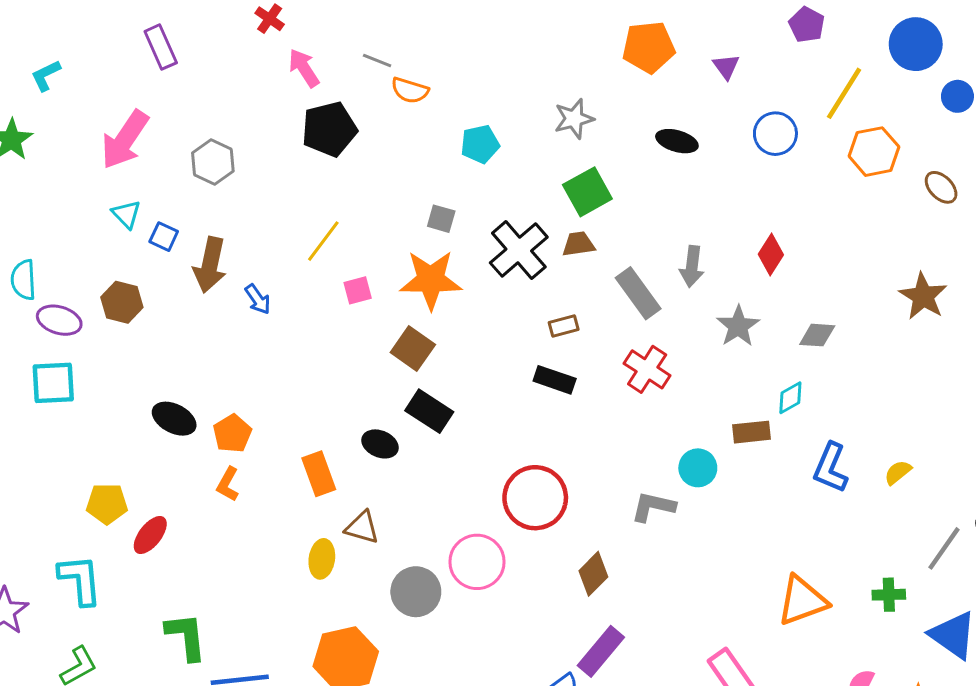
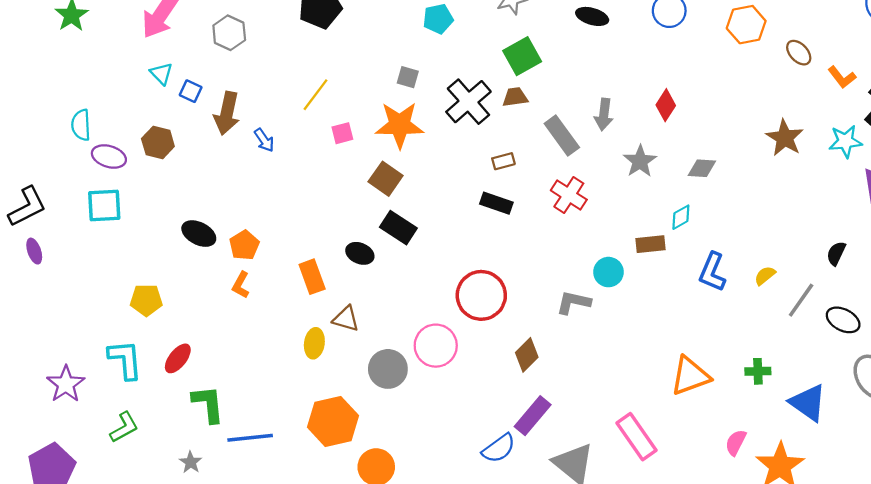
red ellipse: (150, 535) -> (178, 358), moved
gray line: (944, 548) -> (801, 300), moved

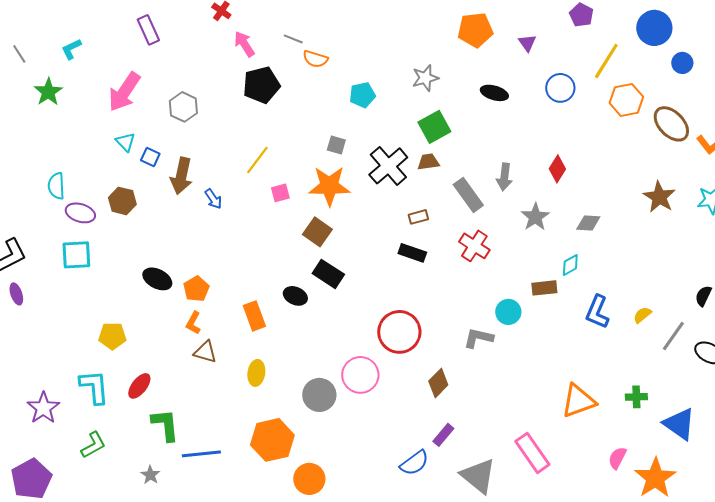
brown ellipse: (799, 53) -> (671, 124), size x1.6
brown triangle: (346, 319) -> (205, 352), moved
purple rectangle: (533, 416) -> (443, 435), size x0.7

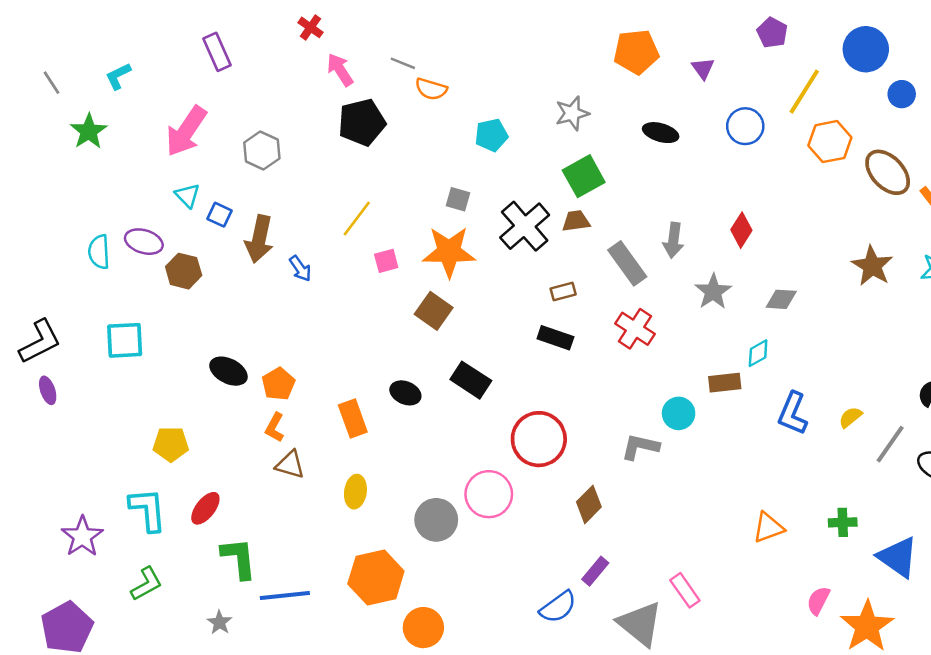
purple ellipse: (80, 213) -> (144, 242), moved
black rectangle: (328, 274) -> (471, 380), moved
orange triangle: (578, 401) -> (768, 528), size x0.7
pink rectangle: (532, 453) -> (685, 590), moved, size x0.7

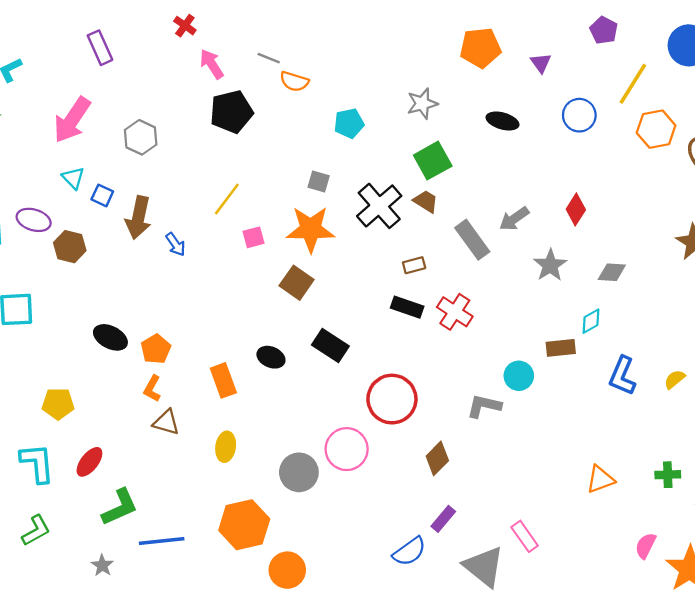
brown trapezoid: (576, 221) -> (426, 201), turned 40
gray arrow: (673, 240) -> (514, 219), turned 48
red cross: (635, 329) -> (455, 312), moved
green L-shape: (239, 558) -> (120, 507), turned 72

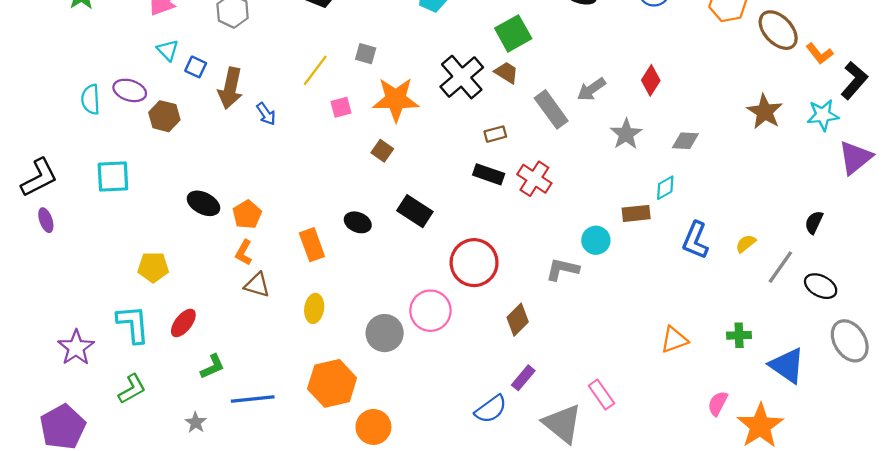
gray square: (319, 181) -> (366, 54), moved
brown square: (297, 283) -> (382, 151), size x0.7
green L-shape: (120, 507) -> (212, 367), size x0.7

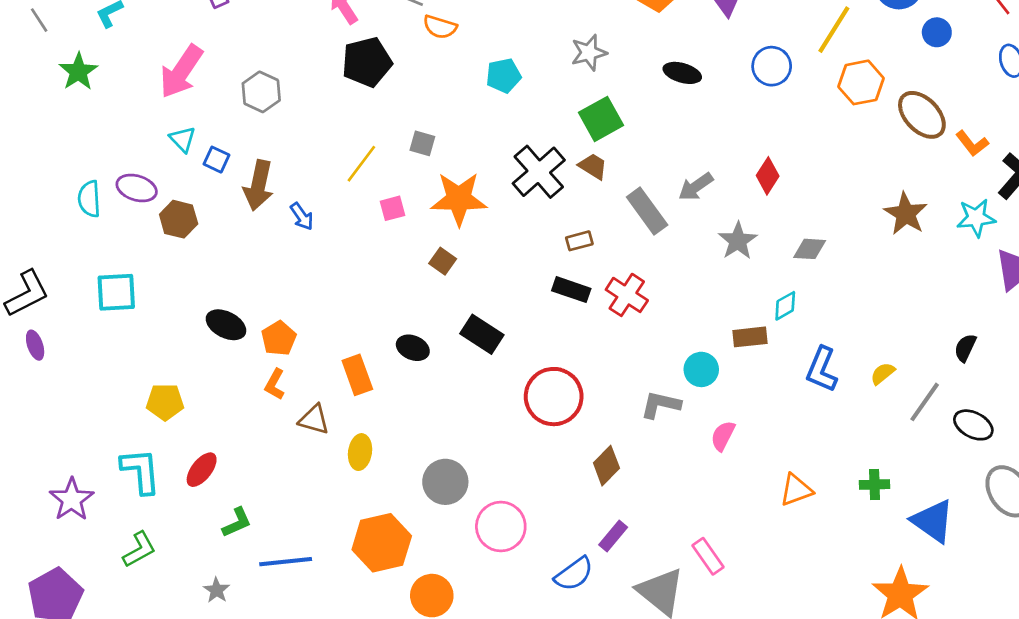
brown triangle: (257, 285) -> (314, 420), moved
pink circle: (430, 311) -> (501, 527), moved
pink semicircle: (718, 403) -> (723, 436), moved

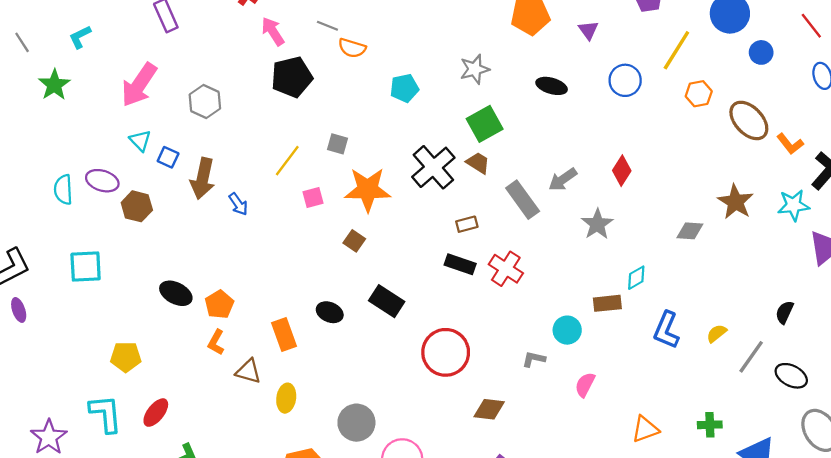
orange hexagon: (861, 82) -> (699, 94), size x0.7
gray diamond: (810, 249) -> (690, 231), moved
gray L-shape: (661, 405) -> (534, 359), size x0.7
brown diamond: (606, 466) -> (489, 409), turned 52

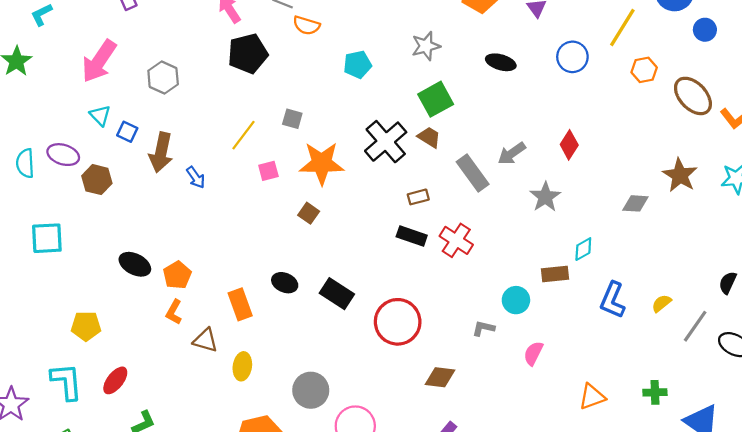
black rectangle: (387, 301) -> (337, 294), moved

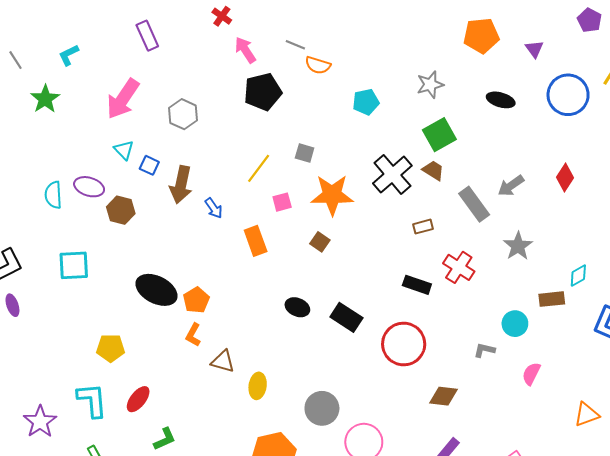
blue circle: (572, 57) -> (568, 95), size x1.4
gray star: (545, 197) -> (518, 246), moved
black rectangle: (412, 236) -> (417, 285), moved
black ellipse: (135, 264) -> (156, 290), size x1.4
orange rectangle: (240, 304) -> (256, 241), moved

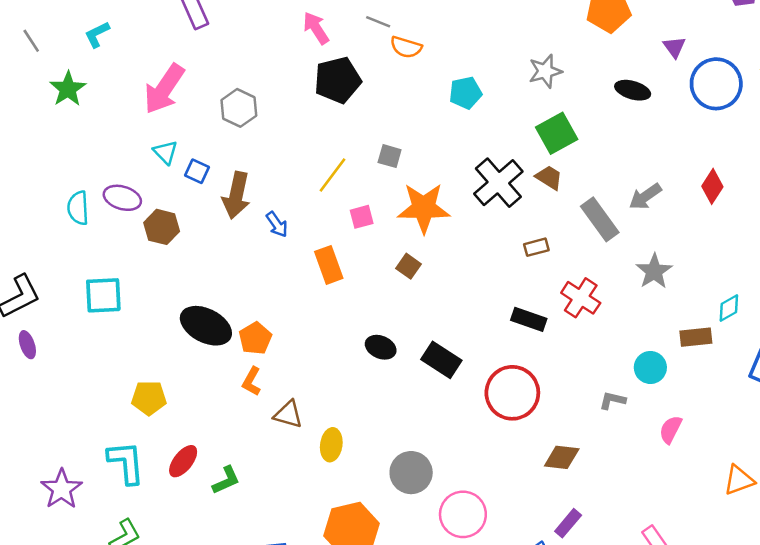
purple triangle: (534, 49) -> (674, 47), moved
green L-shape: (165, 439) -> (226, 480), moved

